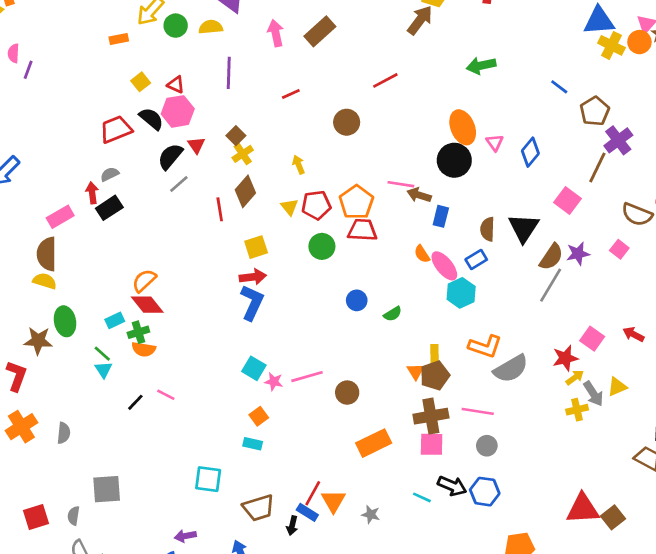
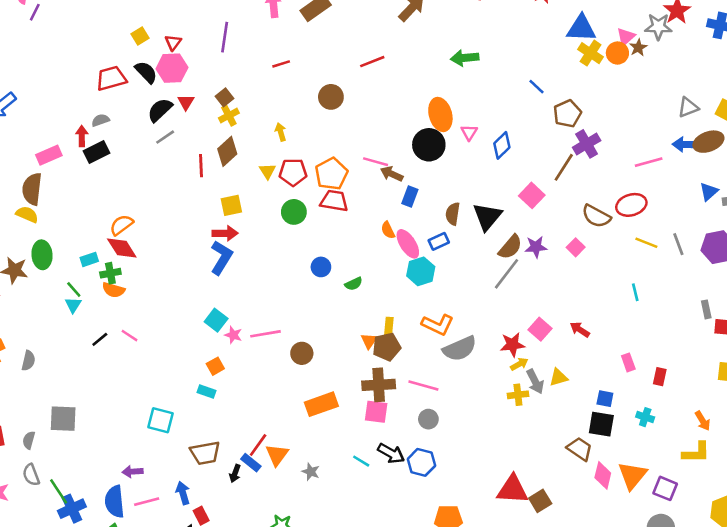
red triangle: (176, 85) -> (173, 43), turned 36

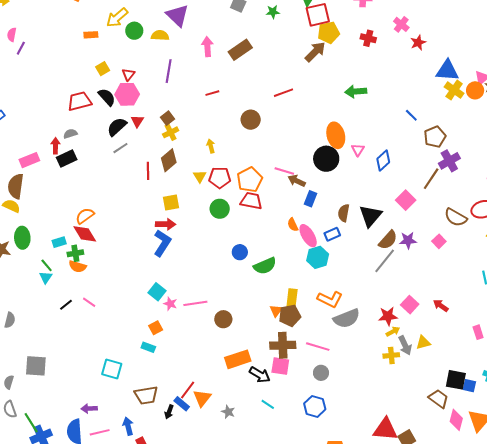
green semicircle: (354, 284) -> (265, 266), size x1.6
yellow rectangle: (389, 326) -> (292, 300), size x1.5
blue square: (605, 399) -> (469, 386), moved
black arrow: (391, 453) -> (260, 375), moved

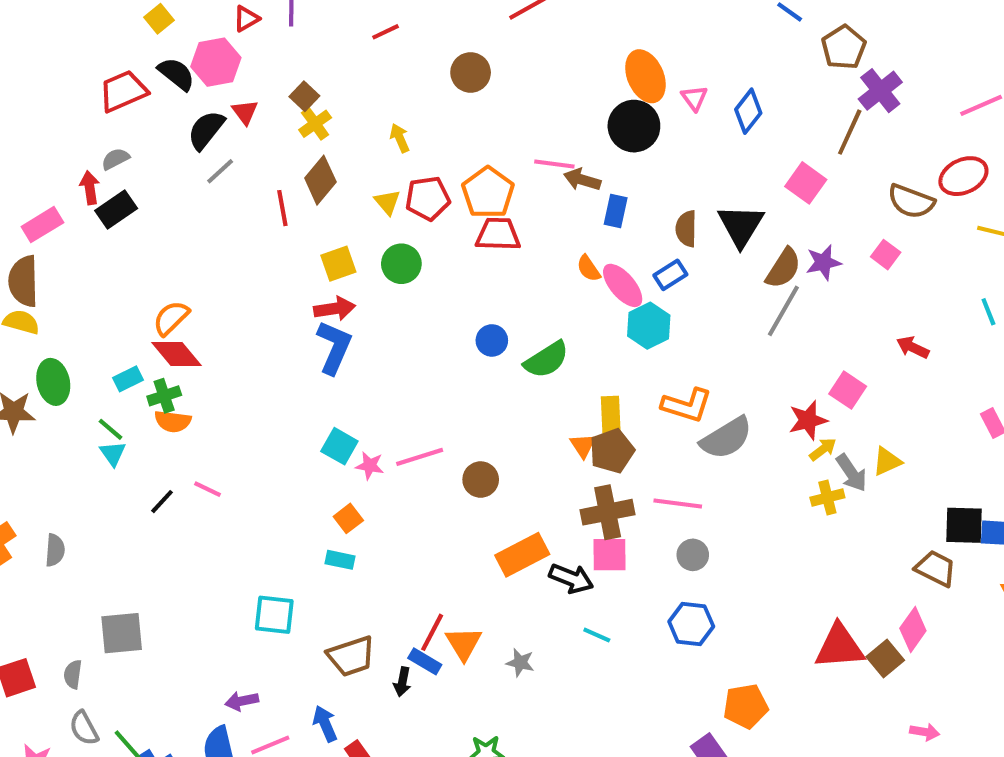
red triangle: (128, 74) -> (246, 19), moved, turned 32
green circle: (220, 209) -> (401, 264), moved
red arrow: (441, 306) -> (913, 347), moved
pink diamond: (456, 420) -> (913, 629), moved, turned 30

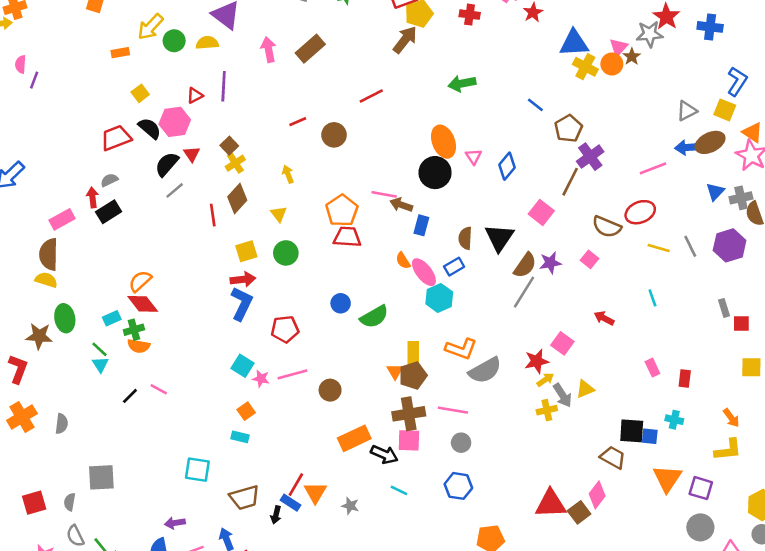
red line: (386, 32) -> (298, 122), moved
red pentagon: (428, 198) -> (285, 329), moved

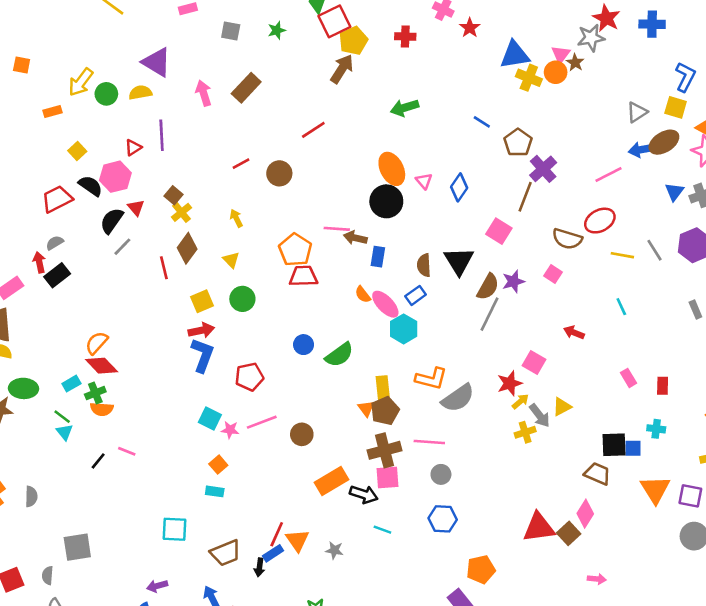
green ellipse: (65, 318) -> (24, 388), turned -72
blue rectangle: (290, 503) -> (273, 553), turned -60

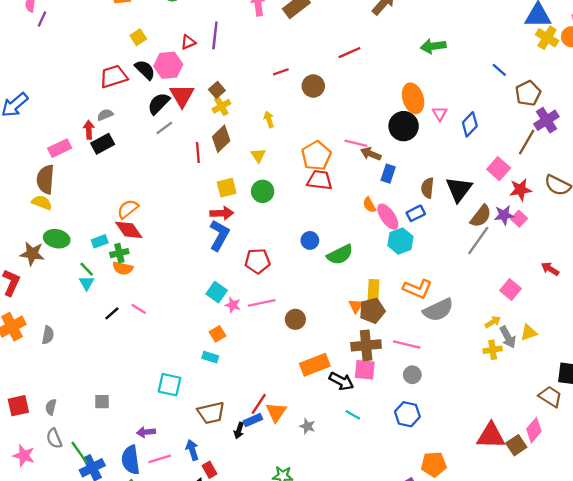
red triangle: (136, 208) -> (182, 96), size x1.6
pink square: (553, 274) -> (519, 219), moved
red star: (510, 383) -> (520, 190), moved
gray square: (77, 547) -> (102, 402), moved, size x0.6

